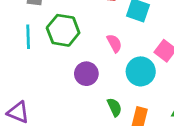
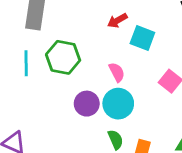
cyan circle: (141, 71) -> (118, 104), moved

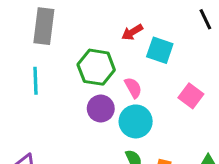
green hexagon: (63, 57) -> (96, 67), moved
purple circle: (87, 104) -> (101, 109), moved

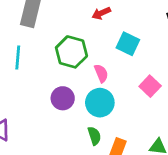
red arrow: (132, 32) -> (101, 13), moved
purple circle: (101, 109) -> (63, 98), moved

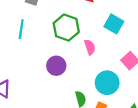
cyan circle: (100, 103) -> (107, 83), moved

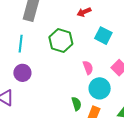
pink semicircle: (90, 47) -> (88, 68), moved
purple circle: (56, 66) -> (22, 73), moved

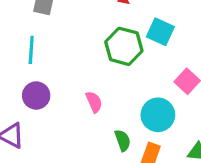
green hexagon: (61, 41) -> (124, 46), moved
pink semicircle: (88, 68) -> (94, 102), moved

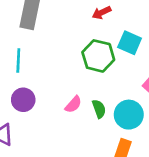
pink semicircle: (94, 102) -> (73, 104), turned 66
green semicircle: (123, 140) -> (99, 109), moved

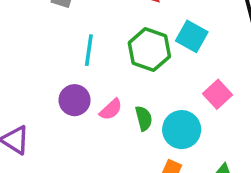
cyan line: (18, 60) -> (89, 50), moved
purple circle: (23, 100) -> (75, 100), moved

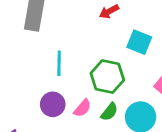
green hexagon: (149, 50) -> (107, 77), moved
green semicircle: (144, 118) -> (109, 112), turned 60

